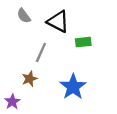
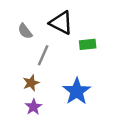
gray semicircle: (24, 16) -> (25, 31), moved
purple star: (12, 102) -> (33, 107), moved

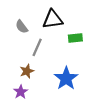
black triangle: (61, 23) -> (53, 19), turned -35
purple star: (33, 107) -> (21, 92), moved

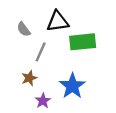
green rectangle: (75, 38) -> (83, 42), size x1.6
purple star: (21, 92) -> (43, 101), moved

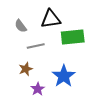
gray line: (41, 52) -> (36, 46), turned 54

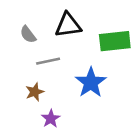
green rectangle: (73, 37) -> (115, 41), moved
blue star: (64, 76) -> (91, 83), moved

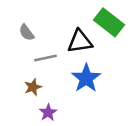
black triangle: (68, 25) -> (80, 41), moved
green rectangle: (115, 41) -> (109, 22), moved, turned 44

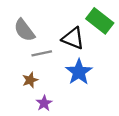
gray semicircle: (27, 33) -> (24, 30), size x1.5
black triangle: (80, 41) -> (73, 38), turned 30

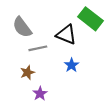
blue star: (79, 72) -> (72, 65), size x0.6

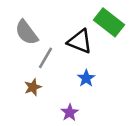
gray line: (38, 48) -> (46, 58), turned -48
purple star: (40, 94) -> (70, 113), moved

